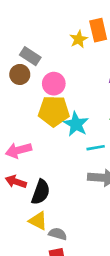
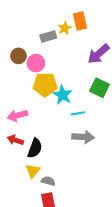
gray rectangle: (30, 56) -> (48, 36), moved, turned -49
pink circle: (54, 84) -> (36, 63), moved
yellow triangle: (38, 221) -> (33, 171), turned 42

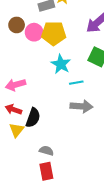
yellow pentagon: (45, 85) -> (54, 33), moved
yellow triangle: (33, 171) -> (17, 130), moved

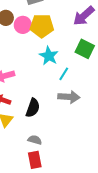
cyan line: (76, 83) -> (64, 74), turned -48
black semicircle: (33, 118) -> (33, 108), moved

